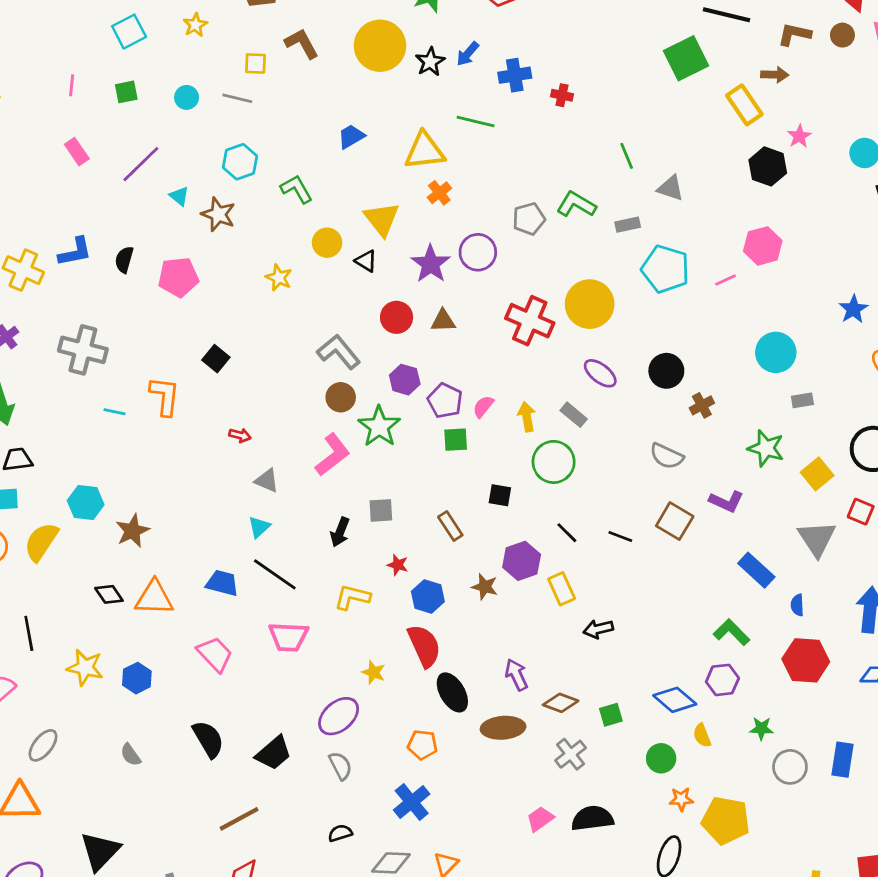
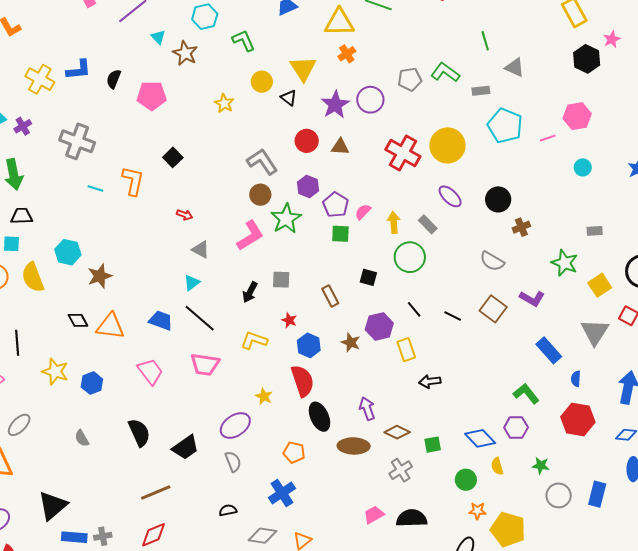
cyan circle: (776, 352) -> (583, 167), moved, size x0.6
yellow semicircle: (41, 542) -> (33, 277), turned -60

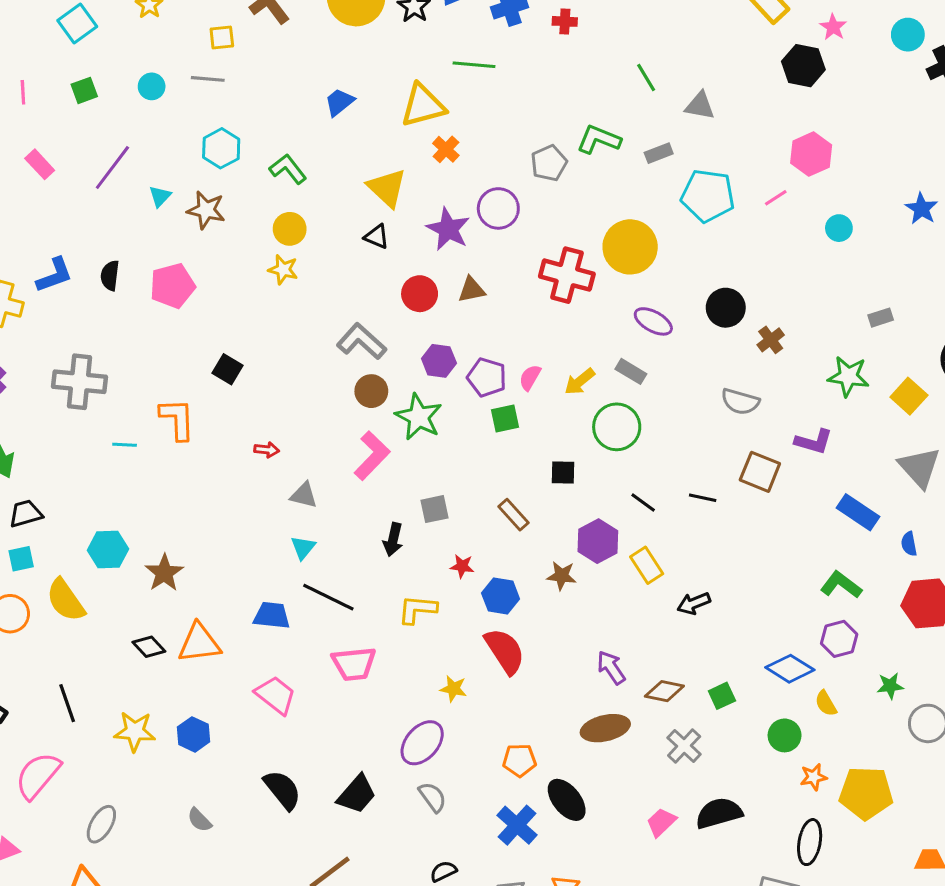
cyan triangle: (158, 37) -> (160, 196), turned 42
yellow circle: (262, 82) -> (290, 229), moved
yellow arrow: (394, 222) -> (580, 382), turned -110
black ellipse: (320, 417) -> (567, 800), moved

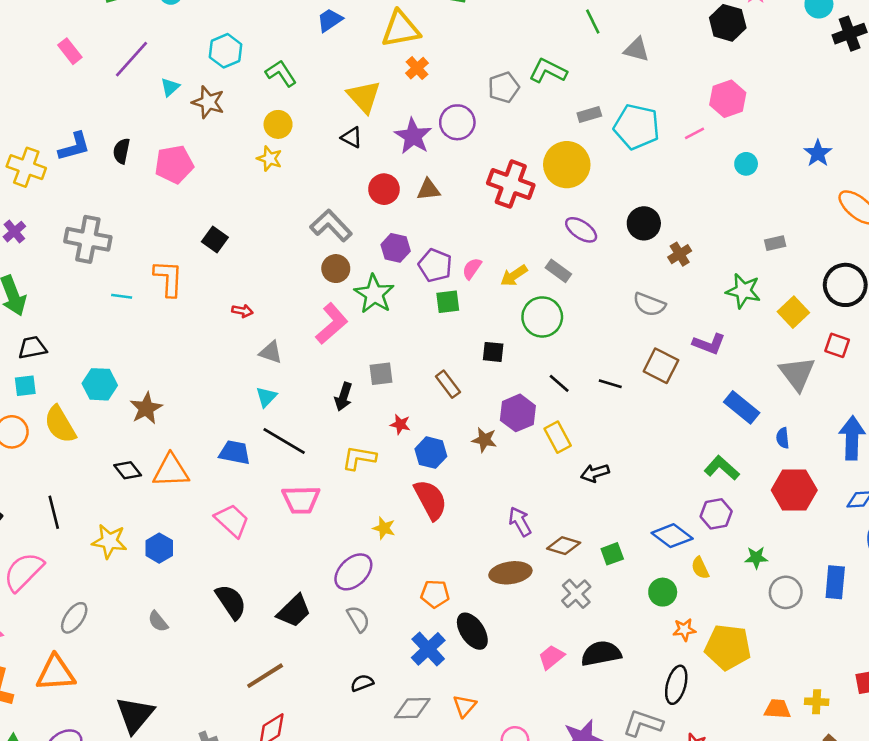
gray rectangle: (659, 153) -> (589, 114), moved

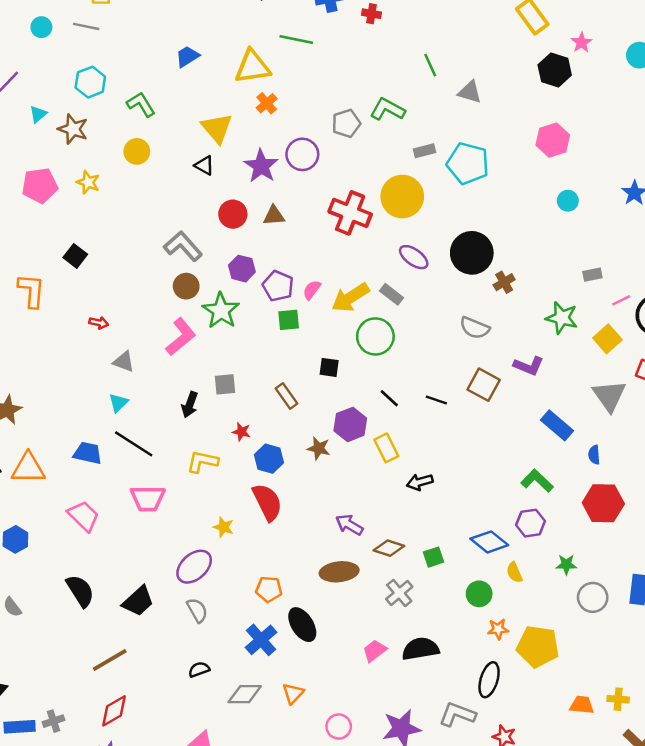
pink line: (694, 133) -> (621, 300), moved
yellow star: (270, 159) -> (88, 182), moved
black circle: (644, 223) -> (472, 253), size x1.4
yellow arrow: (514, 276) -> (350, 298), size x1.5
purple arrow: (520, 522) -> (349, 525), turned -32

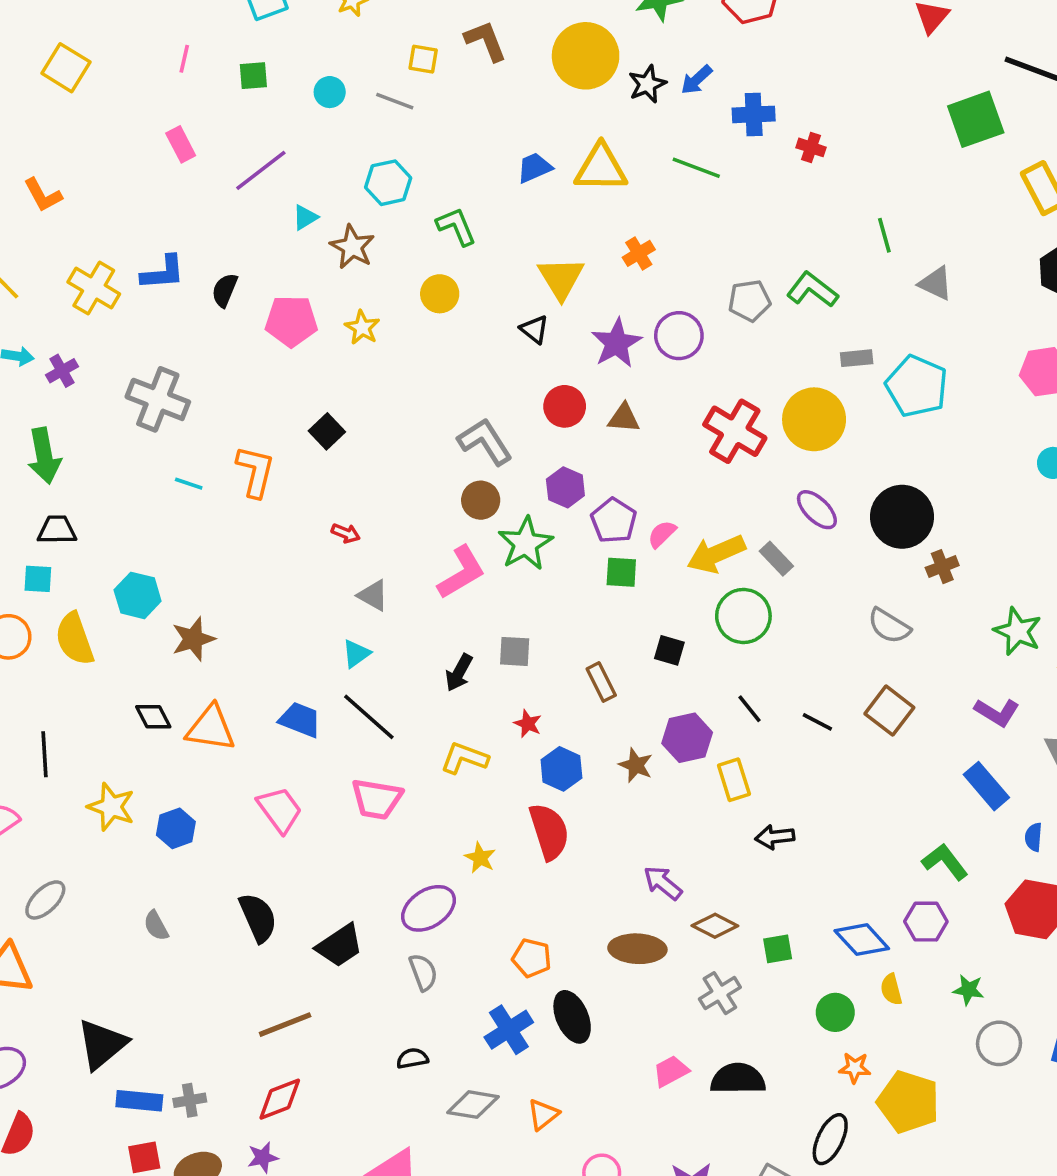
yellow triangle: (253, 67) -> (601, 168), moved
purple L-shape: (529, 366) -> (997, 712), moved

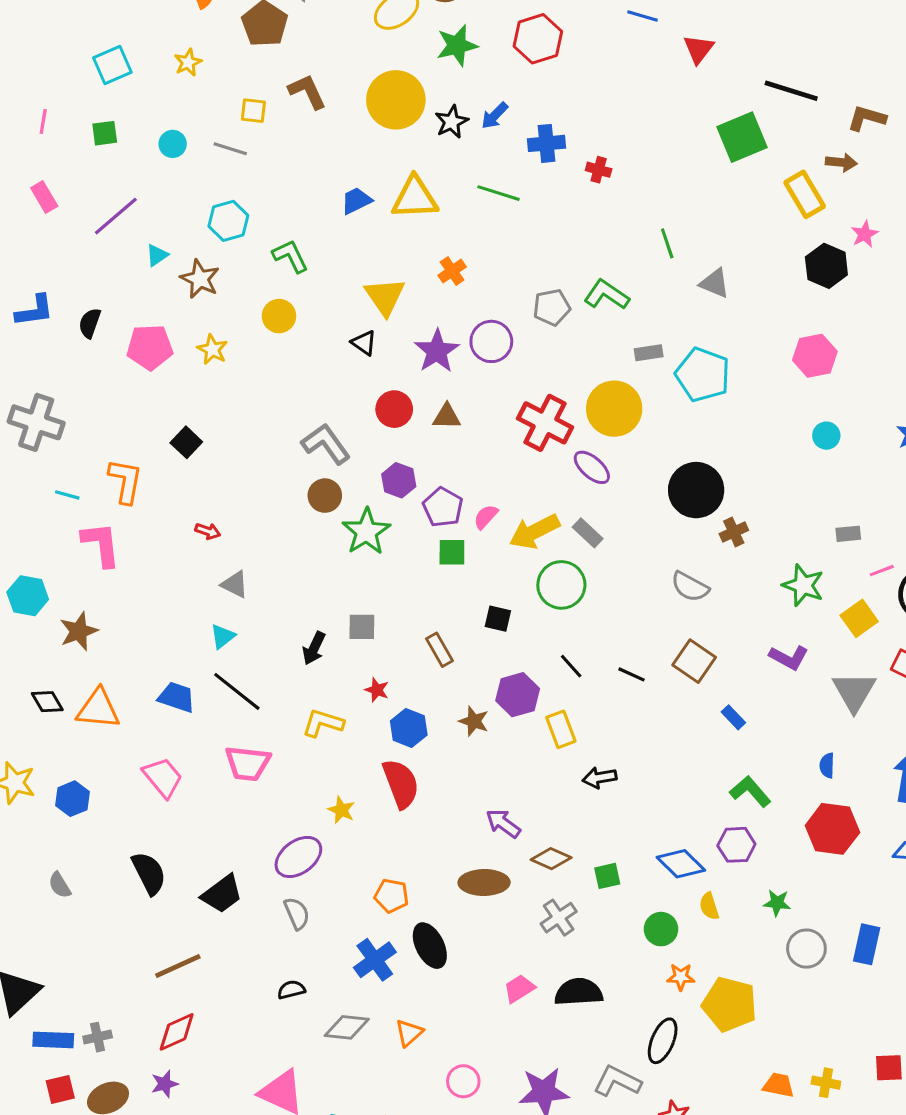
purple ellipse: (817, 510) -> (592, 467), moved
pink L-shape: (461, 572) -> (101, 544), moved, turned -63
blue rectangle: (986, 786) -> (733, 717), moved, size x0.6

